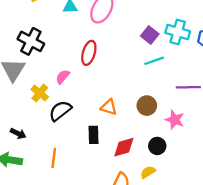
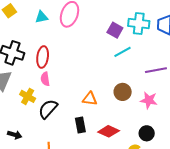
red ellipse: (89, 53) -> (43, 57), moved
pink semicircle: (63, 77) -> (45, 79), turned -40
black circle: (157, 146) -> (147, 133), moved
red diamond: (124, 147) -> (109, 131), turned 50

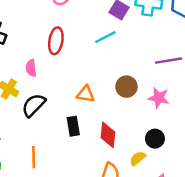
cyan line: (122, 52) -> (105, 37), moved
red ellipse: (43, 57) -> (56, 41), moved
red diamond: (109, 131) -> (108, 135), turned 70

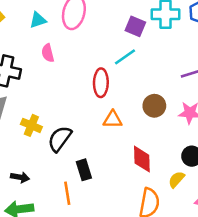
red ellipse: (56, 41) -> (101, 83), moved
pink semicircle: (31, 68) -> (48, 53), moved
black rectangle: (73, 126) -> (84, 170), moved

